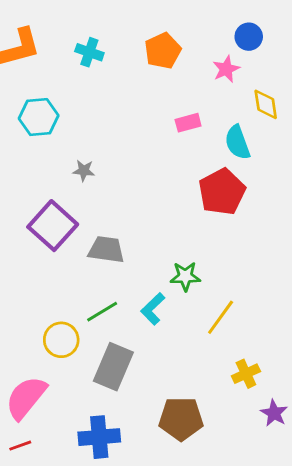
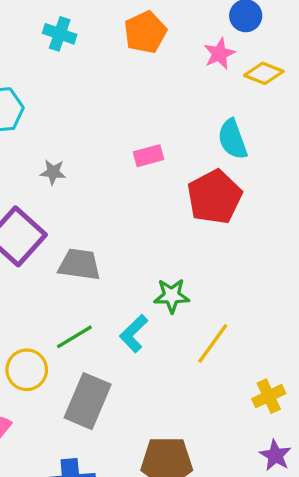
yellow diamond: (266, 104) -> (264, 73), moved, turned -60
pink rectangle: (188, 123) -> (149, 156), moved
yellow cross: (246, 374) -> (269, 396), moved

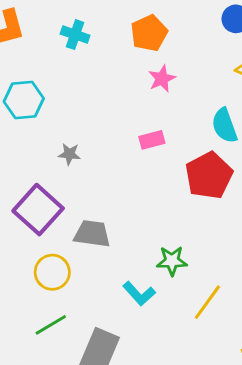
pink star: (219, 54) -> (162, 79), moved
cyan L-shape: (134, 334) -> (139, 294), turned -88
green line: (74, 337) -> (51, 325), moved
yellow circle: (27, 370) -> (52, 272), moved

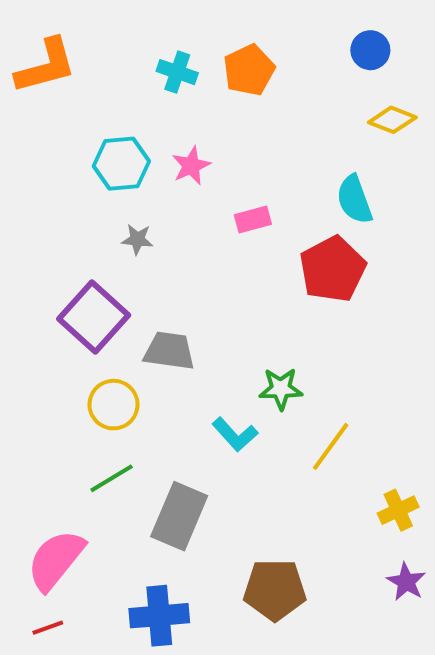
cyan cross: (75, 35) -> (177, 72), moved
pink star: (162, 79) -> (191, 166), moved
cyan hexagon: (24, 100) -> (121, 164), moved

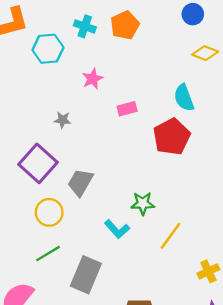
cyan hexagon: (121, 164) -> (48, 49), moved
gray trapezoid: (169, 351) -> (80, 182), turned -68

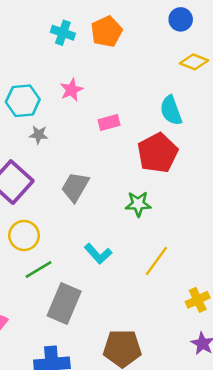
cyan hexagon: (48, 49) -> (23, 101), moved
gray trapezoid: (80, 182) -> (75, 187), moved
green star: (143, 203) -> (138, 204), moved
green line: (48, 254) -> (39, 269), moved

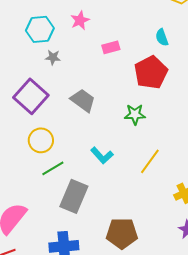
cyan semicircle: (171, 110) -> (162, 37), size x0.7
gray trapezoid: (75, 187) -> (83, 100), turned 96

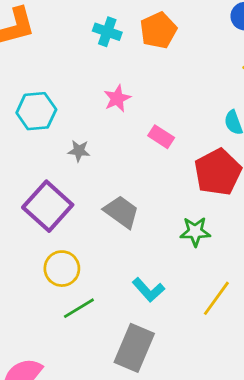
cyan hexagon: (40, 29) -> (36, 111), moved
pink rectangle: (111, 47) -> (161, 137), turned 48
gray rectangle: (74, 196) -> (134, 348), moved

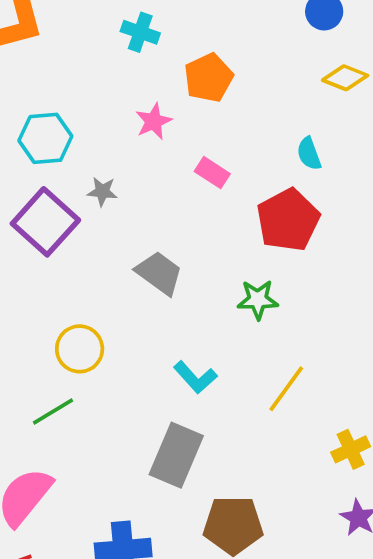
orange pentagon: (158, 30) -> (208, 78), moved
purple square: (48, 206) -> (45, 222), moved
green line: (79, 308) -> (53, 411), moved

